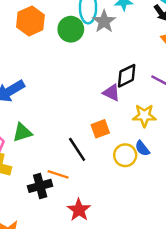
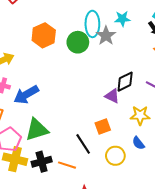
green triangle: (22, 133) -> (37, 130), size x1.4
yellow circle: (125, 155) -> (115, 156), moved
black cross: (40, 186) -> (42, 162), moved

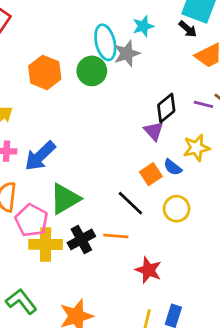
gray star: (106, 36) -> (127, 54), turned 30
purple triangle: (112, 96) -> (154, 131), turned 35
blue semicircle: (138, 143) -> (173, 167), moved

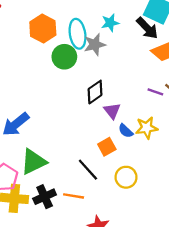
black arrow: (188, 29) -> (147, 28), size x1.5
orange hexagon: (45, 72) -> (43, 29), moved
black diamond: (166, 108) -> (95, 92), moved
blue semicircle: (173, 167) -> (126, 131), moved

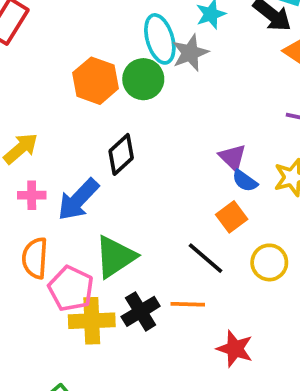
orange hexagon: (43, 29) -> (96, 81), moved
black diamond: (95, 92) -> (121, 154), moved
blue semicircle: (126, 131) -> (245, 181), moved

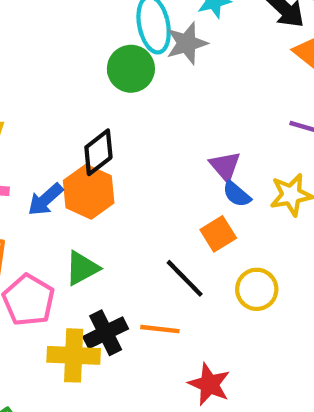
orange hexagon: (96, 81) -> (89, 192), moved
blue arrow: (78, 200) -> (45, 200), size x0.7
green triangle: (115, 257) -> (82, 268), size x0.7
yellow cross: (92, 321) -> (74, 355), moved

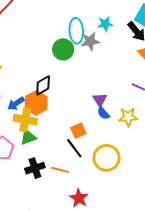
orange square: (218, 234) -> (78, 131), moved
yellow circle: (257, 289) -> (106, 158), size x1.4
yellow cross: (74, 355) -> (25, 120), moved

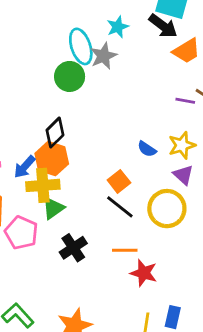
purple triangle: (100, 100) -> (183, 175), moved
orange line: (60, 170) -> (125, 250), moved

